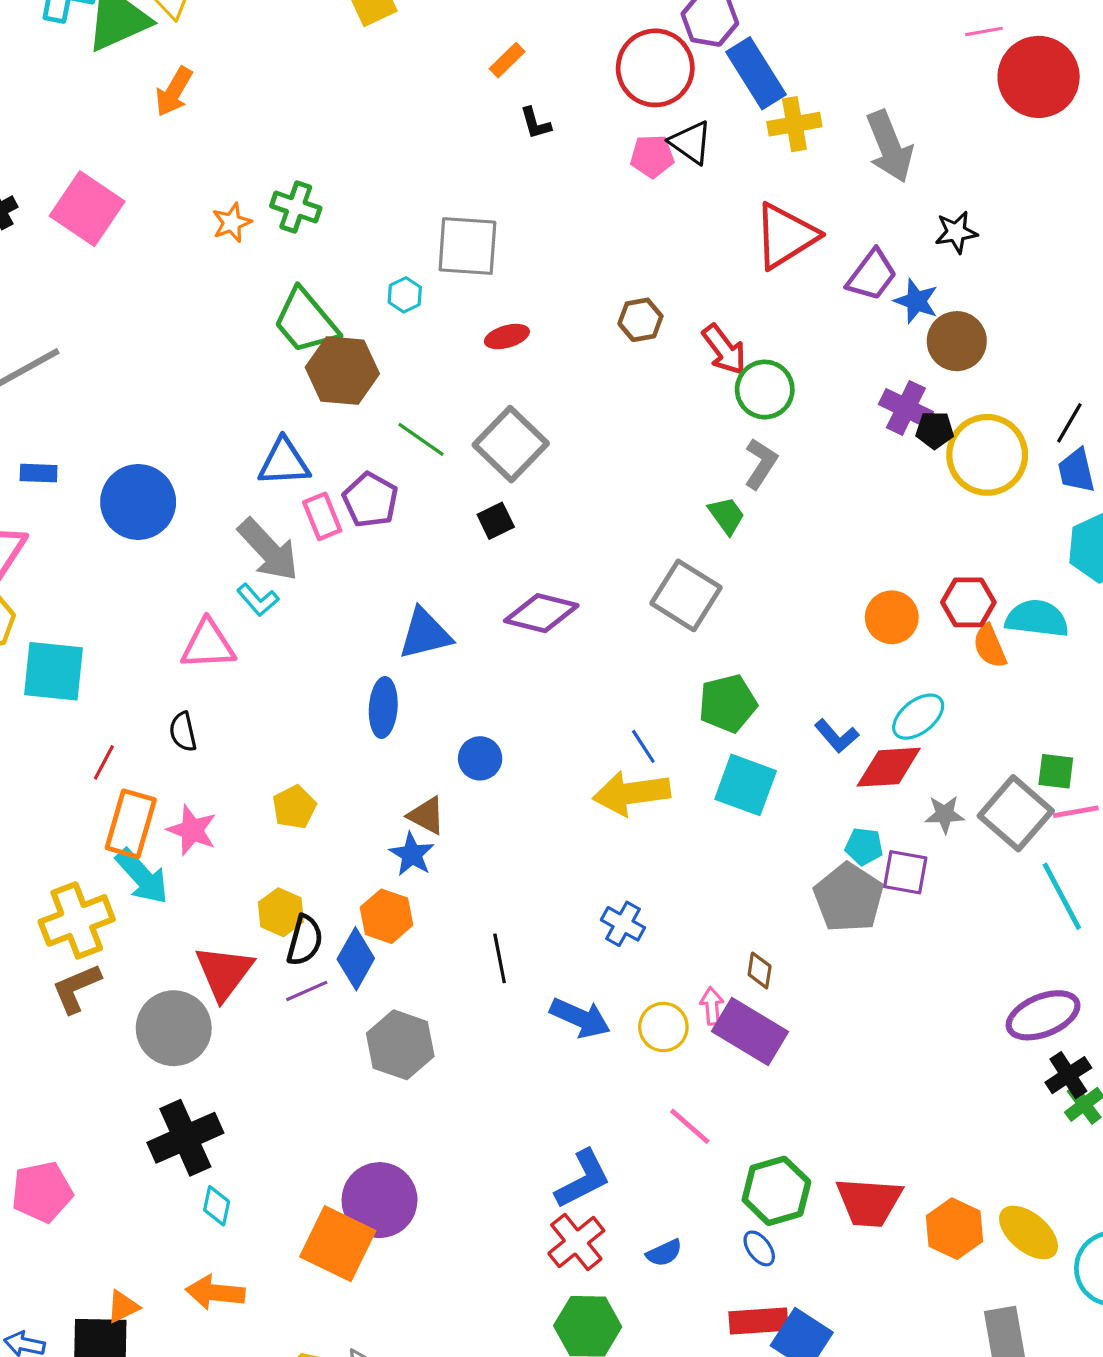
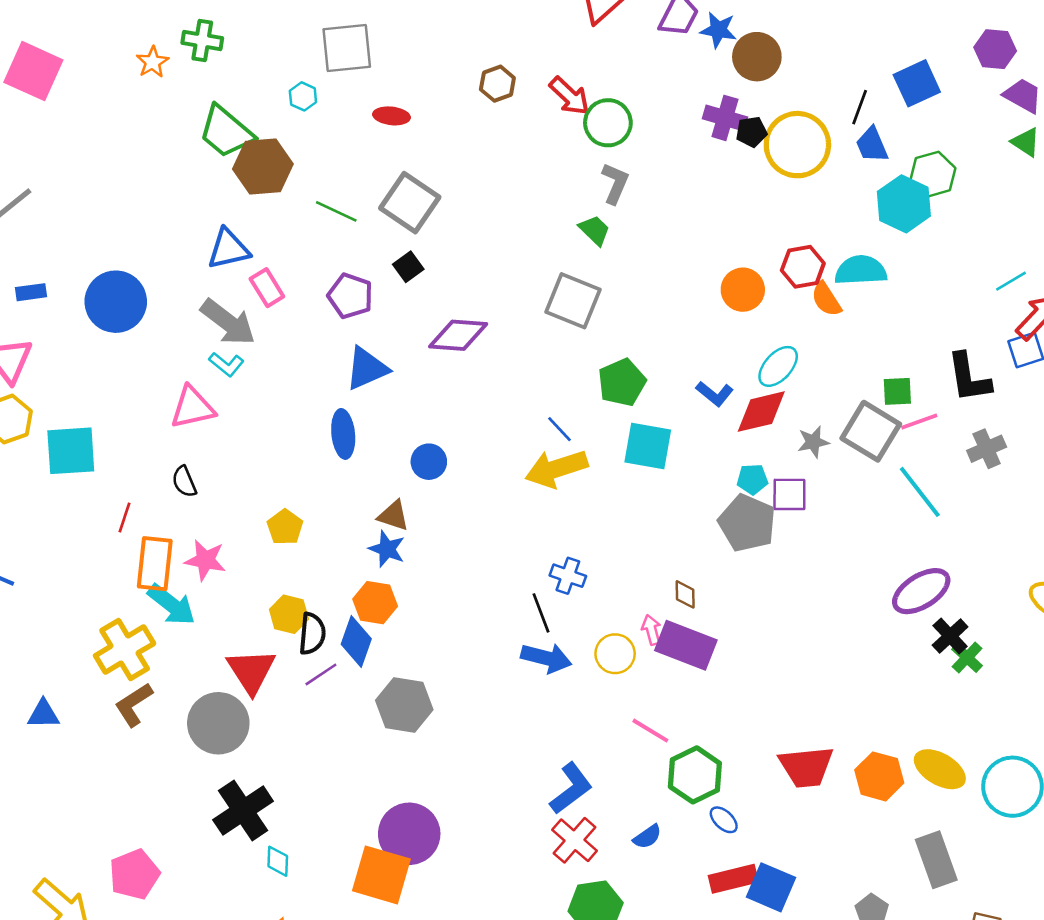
red ellipse: (507, 337) -> (392, 116), turned 32
purple pentagon: (370, 500) -> (350, 296), moved
black line: (500, 958) -> (541, 613), moved
green hexagon: (776, 1191) -> (695, 775), moved

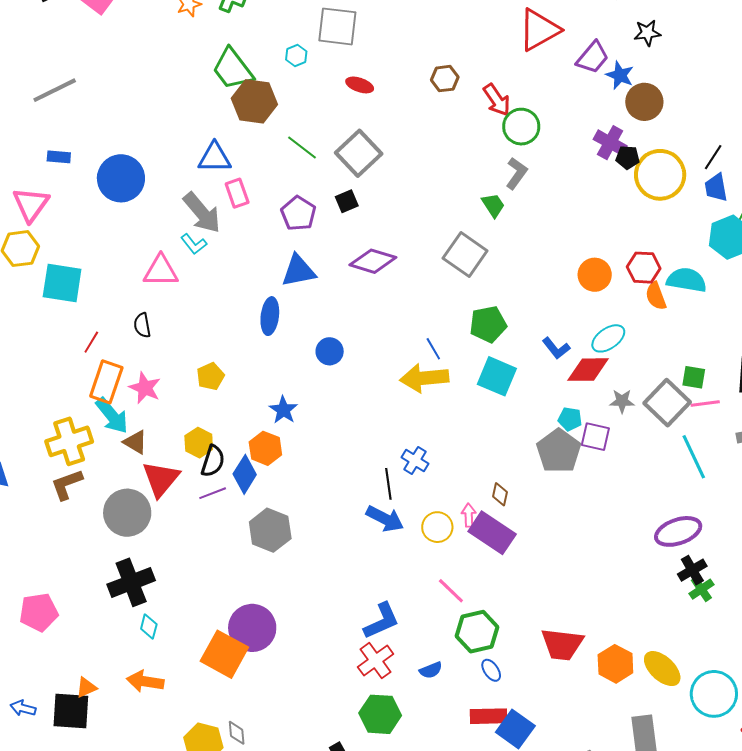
brown triangle: (393, 516) -> (135, 442), moved

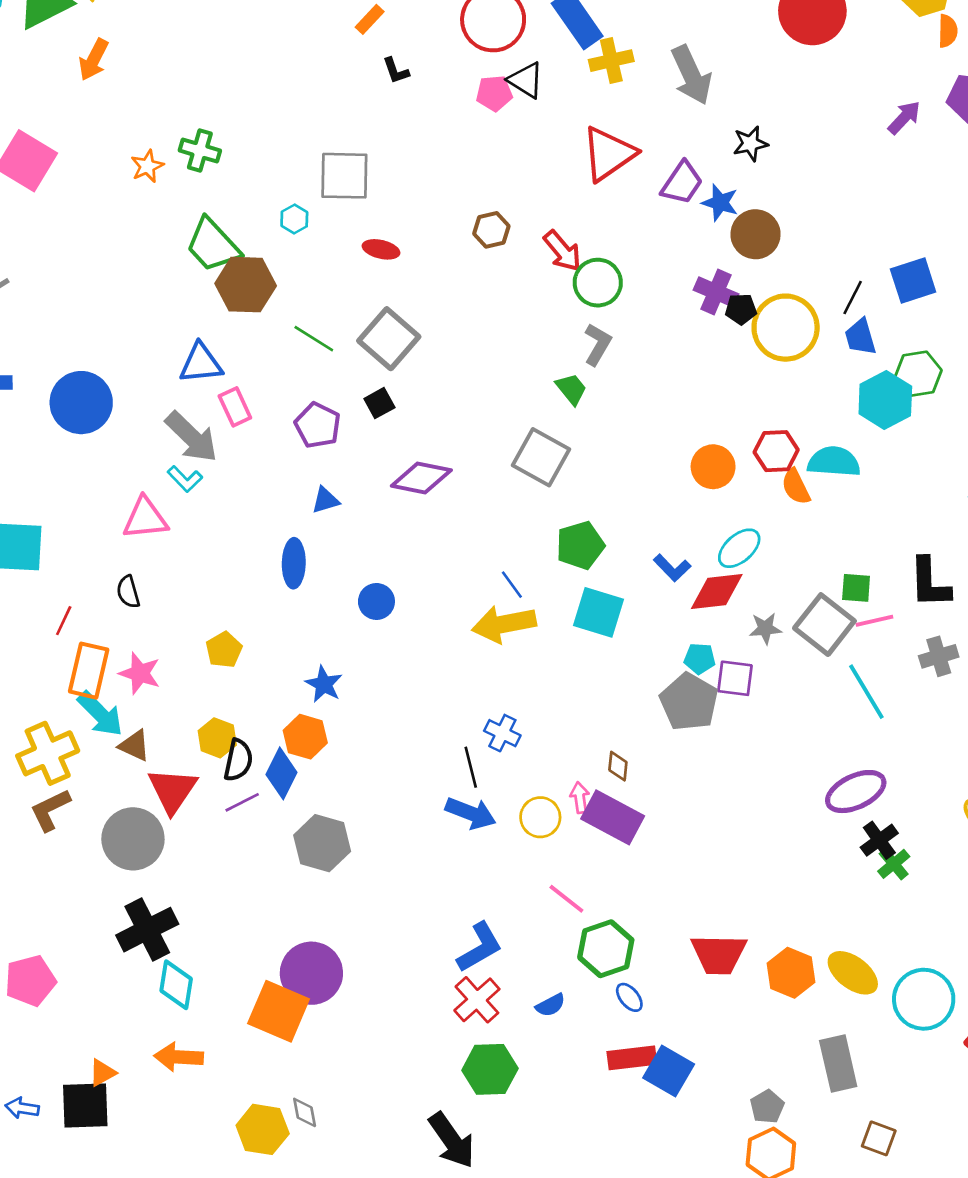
blue triangle: (299, 271) -> (325, 500), size x0.6
cyan diamond: (149, 626) -> (176, 985), size x1.5

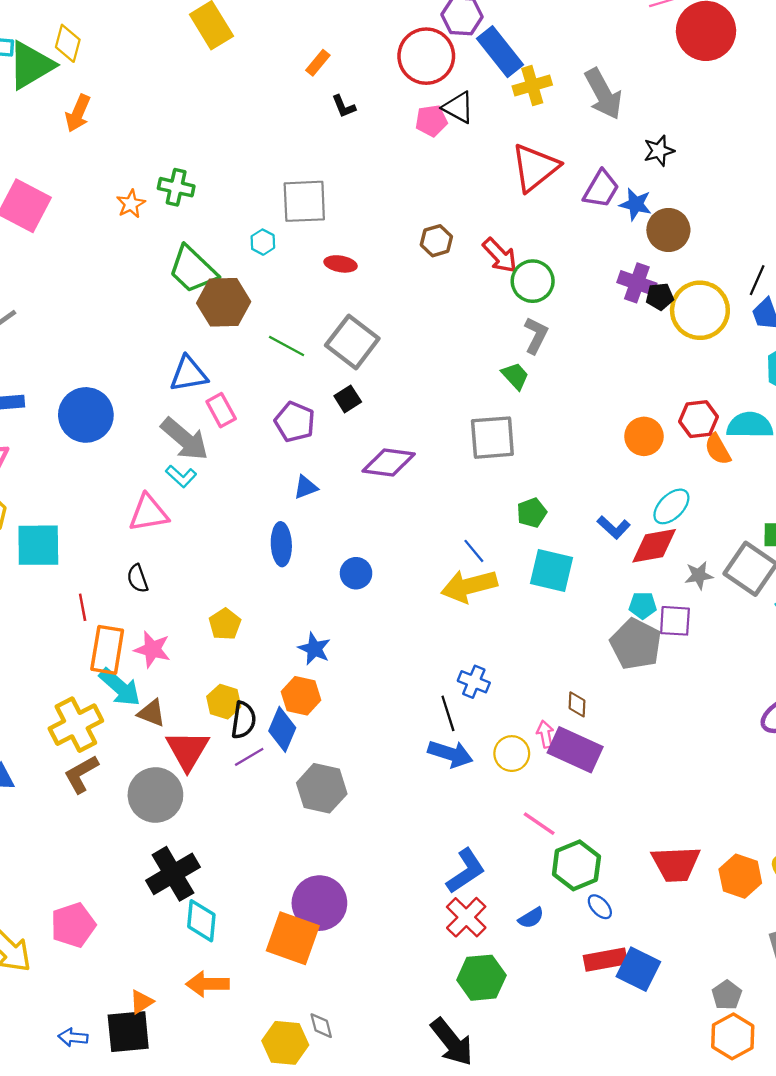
gray square: (541, 457) -> (492, 438), turned -30
green pentagon: (580, 545) -> (532, 513), size x0.7
red line: (64, 621) -> (83, 607), turned -32

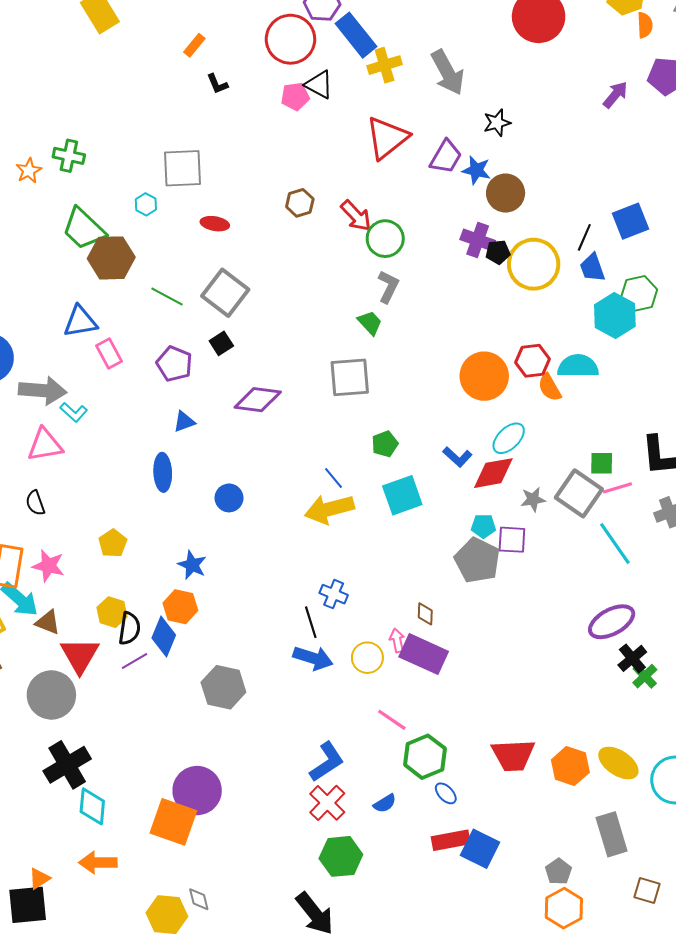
orange circle: (644, 436) -> (484, 376), size x1.4
gray arrow: (185, 439) -> (43, 391), moved, turned -36
cyan square: (551, 571) -> (402, 495), turned -33
gray hexagon: (322, 788) -> (223, 687), moved

